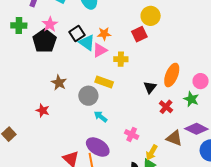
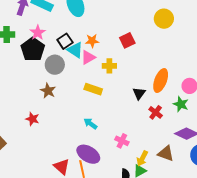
yellow circle: (151, 16) -> (164, 19), moved
gray circle: (88, 96) -> (55, 65), moved
brown triangle: (174, 138) -> (166, 153), moved

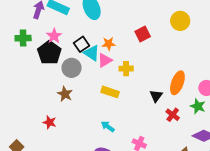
red square: (127, 40) -> (143, 34), moved

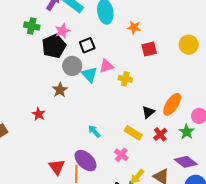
orange star: (109, 44) -> (134, 27), moved
cyan triangle: (92, 53) -> (89, 75), moved
yellow rectangle: (110, 92) -> (133, 133), moved

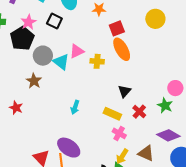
black square: (87, 45) -> (54, 21), moved, turned -35
orange ellipse: (172, 104) -> (122, 49), moved, turned -55
cyan arrow: (94, 131) -> (75, 107), moved, turned -112
pink cross: (121, 155) -> (119, 133), moved

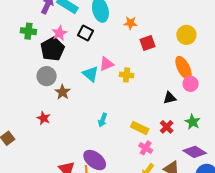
orange ellipse: (122, 49) -> (184, 68), moved
gray circle: (43, 56) -> (47, 76), moved
pink circle: (175, 88) -> (191, 84), moved
black triangle: (124, 91) -> (170, 98), moved, turned 32

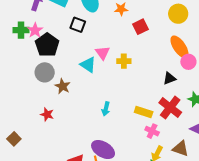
pink star: (59, 33) -> (35, 30), moved
pink triangle: (107, 64) -> (103, 53), turned -35
red cross: (167, 127) -> (170, 108), size x1.6

